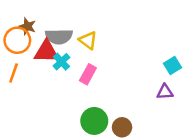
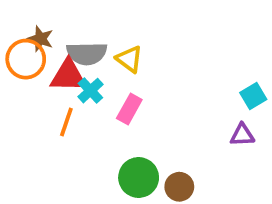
orange line: (14, 73) -> (66, 122), moved

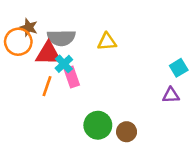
yellow triangle: (129, 59) -> (107, 42), moved, turned -42
pink rectangle: (129, 109) -> (72, 77), moved, turned -48

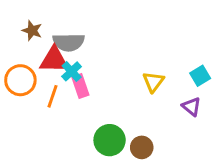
orange circle: (18, 42) -> (20, 80), moved
yellow triangle: (107, 42) -> (153, 82), moved, turned -48
purple triangle: (171, 95) -> (191, 107), turned 42

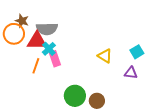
orange circle: (20, 80) -> (14, 34), moved
yellow triangle: (153, 82) -> (105, 56), turned -35
purple triangle: (191, 107) -> (131, 73), turned -32

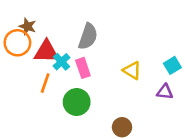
gray semicircle: (47, 29) -> (88, 36), moved, turned -70
pink rectangle: (55, 59) -> (83, 68), moved
green circle: (75, 96) -> (77, 102), moved

